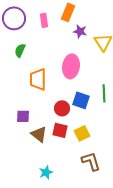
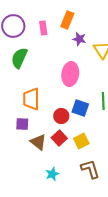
green semicircle: (20, 50) -> (19, 58), size x1.5
orange trapezoid: (38, 79) -> (31, 99), moved
red square: (60, 130) -> (59, 138), turned 35
cyan star: (46, 172) -> (52, 174), moved

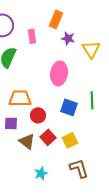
pink rectangle: (43, 28) -> (32, 36), moved
orange trapezoid: (31, 99) -> (20, 98), turned 90
red circle: (61, 116) -> (38, 115), moved

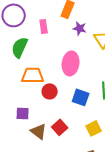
orange trapezoid: (20, 98) -> (33, 75), moved
red circle: (38, 115) -> (50, 91), moved
yellow square: (70, 140) -> (94, 128), moved

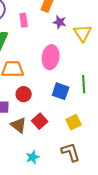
red circle: (50, 91) -> (24, 94), moved

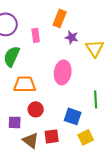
blue square: (61, 91) -> (73, 116), moved
red square: (40, 121) -> (52, 136), turned 35

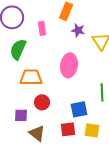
blue square: (73, 116) -> (79, 109), turned -30
red square: (52, 136) -> (68, 129), moved
yellow square: (86, 137) -> (92, 130), turned 35

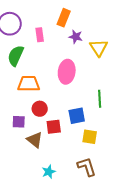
red square: (68, 129) -> (54, 127), moved

